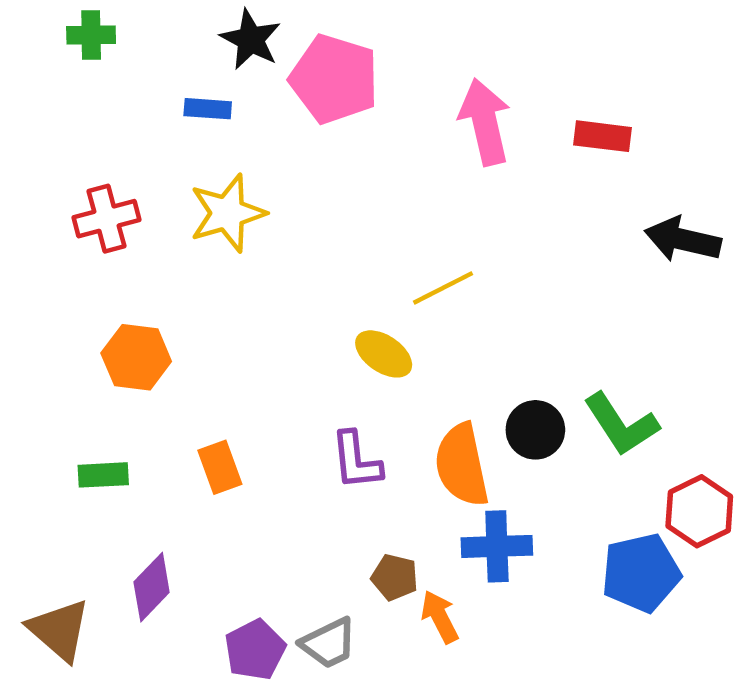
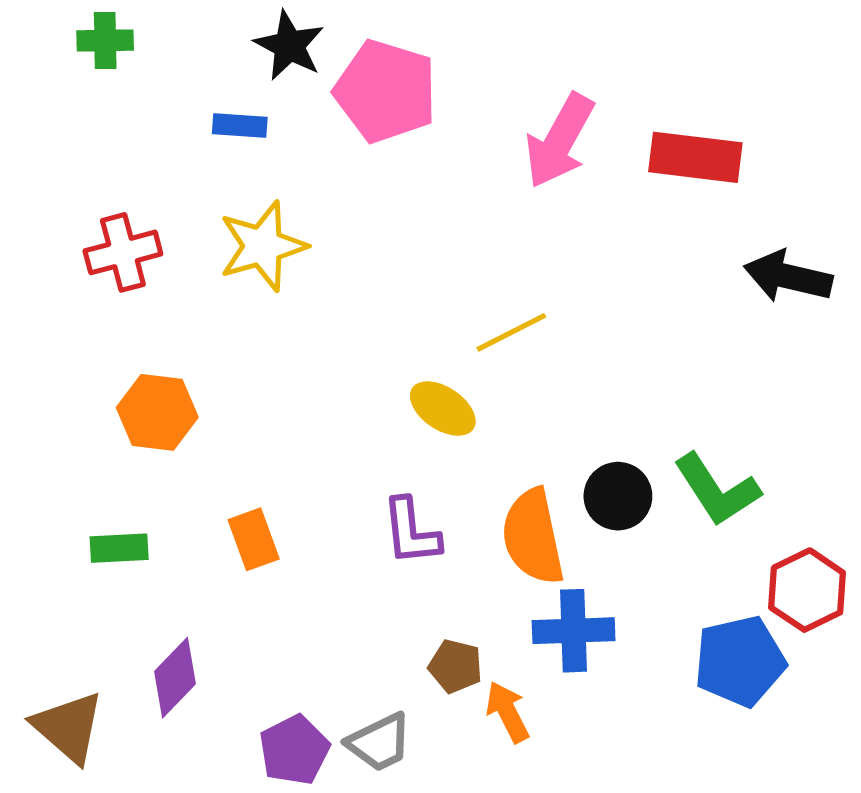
pink arrow: (485, 122) -> (560, 141), turned -138
red rectangle: (603, 136) -> (695, 157), size x1.4

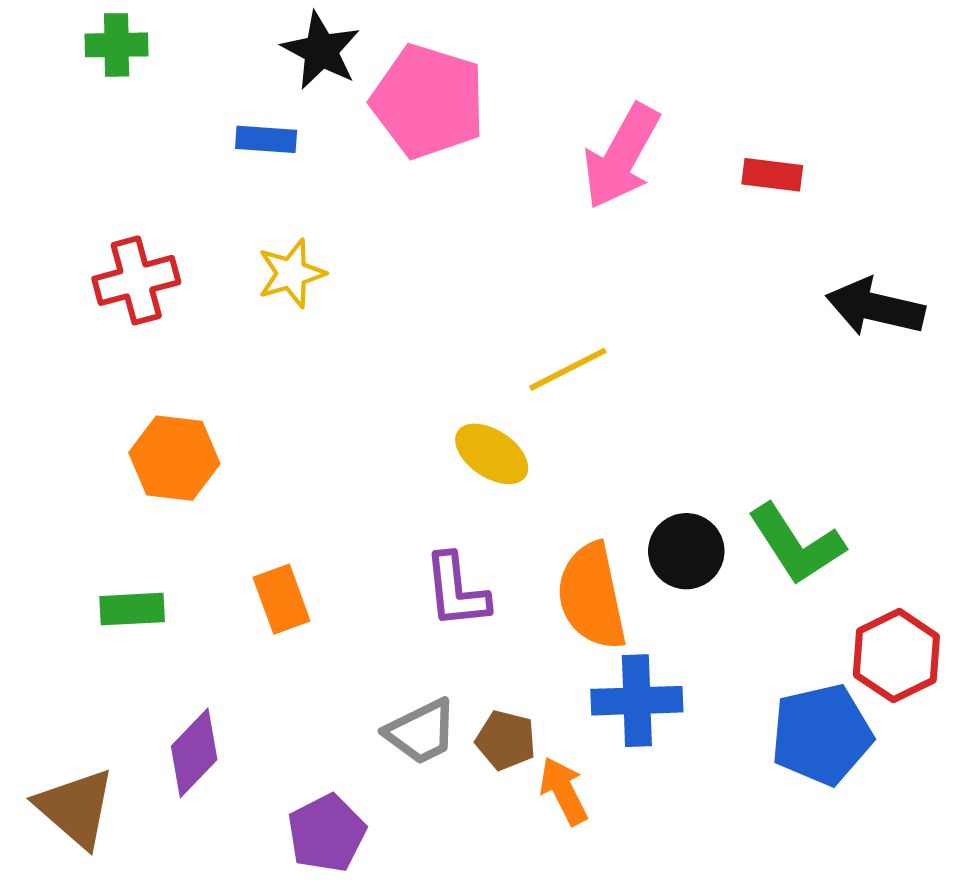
red rectangle: (695, 157) -> (772, 175), size x0.6
yellow star: (263, 246) -> (291, 273), size x0.7
gray trapezoid: (379, 742) -> (421, 732), moved

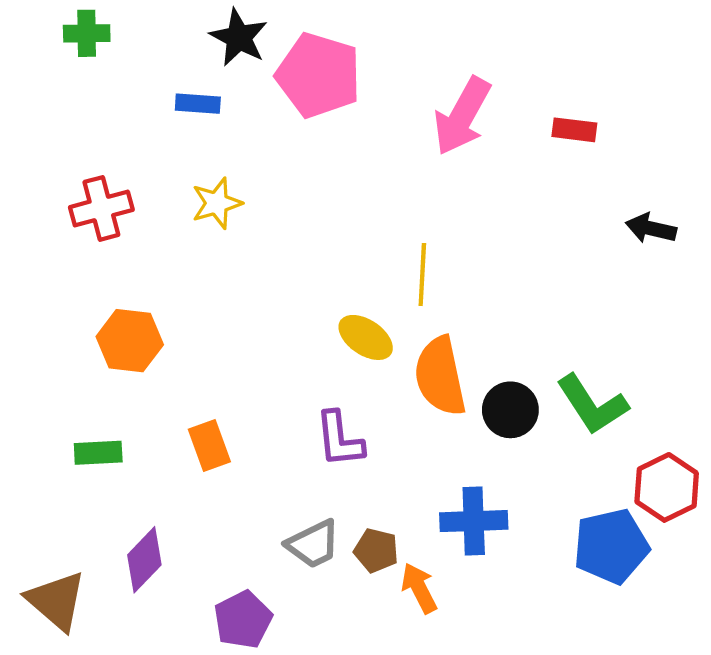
black arrow: (875, 307) -> (651, 228), size x0.7
yellow line: (568, 369) -> (422, 275), turned -60
orange semicircle: (592, 596) -> (440, 376), moved

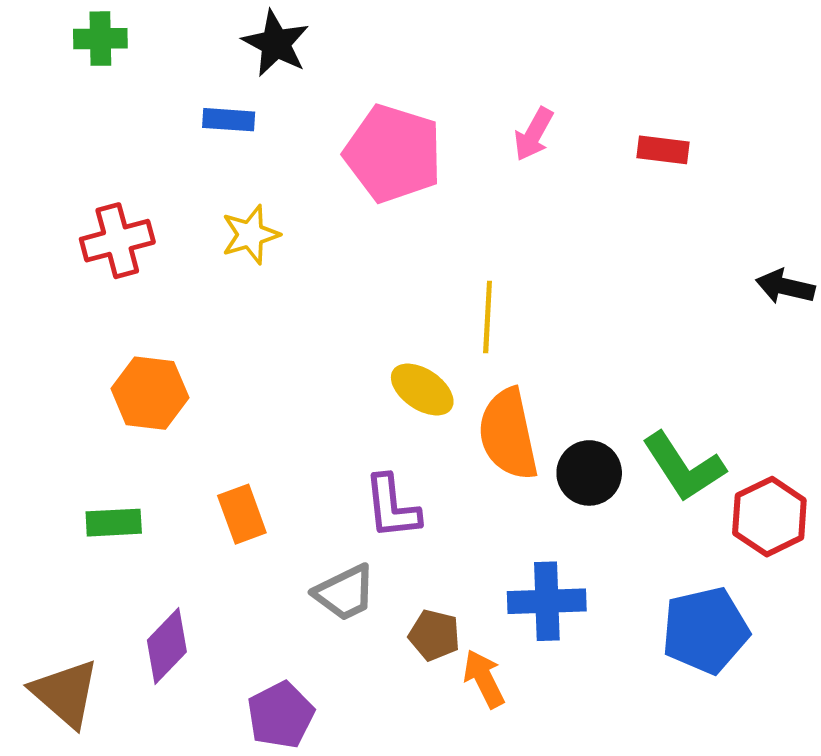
pink pentagon: (318, 75) -> (393, 154), moved
pink arrow: (462, 116) -> (534, 134), size x0.6
black arrow: (651, 228) -> (785, 287), moved
red hexagon: (667, 487) -> (769, 517), moved
gray trapezoid: (313, 544) -> (345, 593), moved

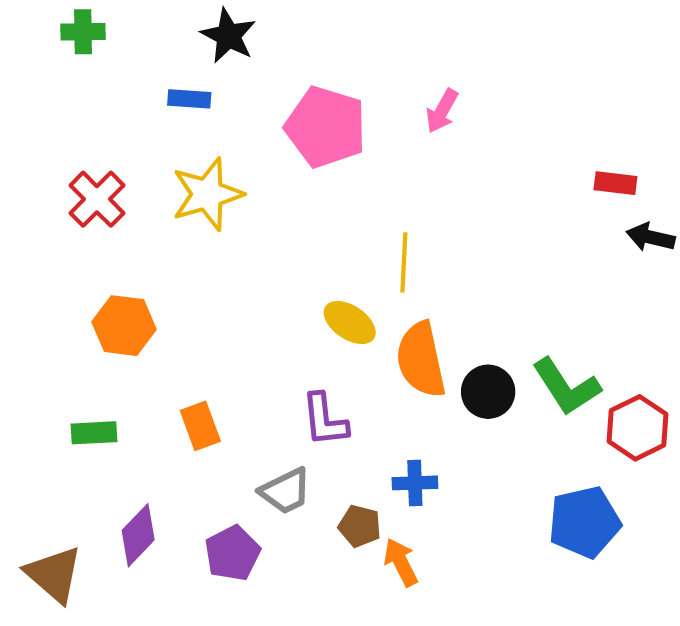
red rectangle: (663, 150) -> (615, 183), moved
yellow star: (250, 235) -> (207, 194), size x1.5
red cross: (117, 241) -> (97, 199), turned -30
blue cross: (547, 601) -> (415, 483), moved, size x0.7
purple pentagon: (281, 715) -> (232, 553), moved

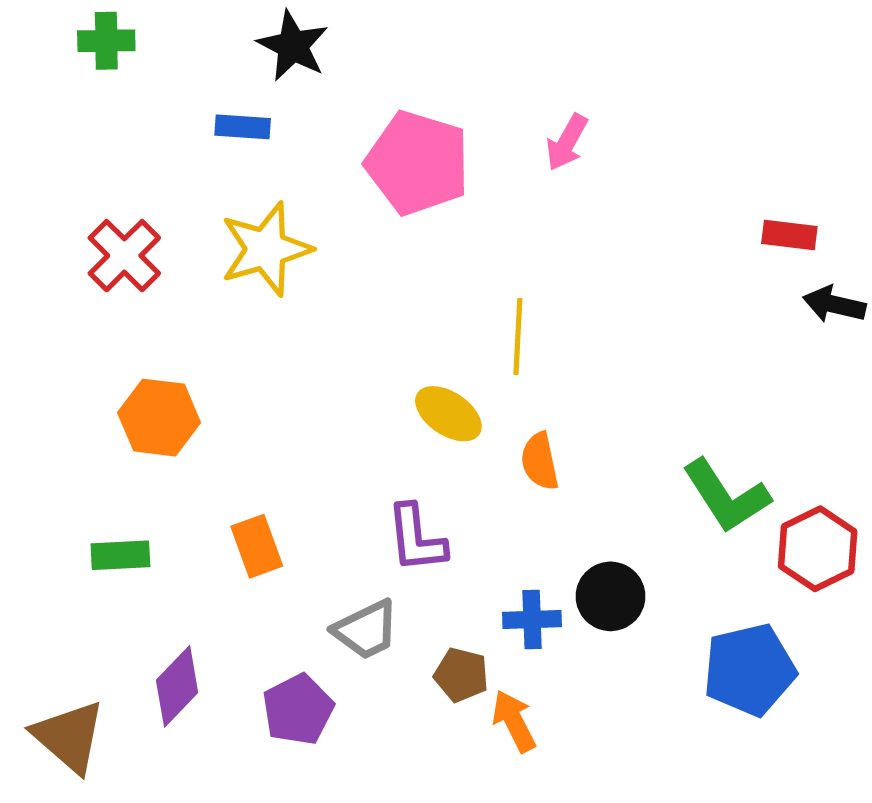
orange semicircle: (421, 360) -> (540, 461), size x0.6
black circle: (488, 392) -> (611, 596), moved

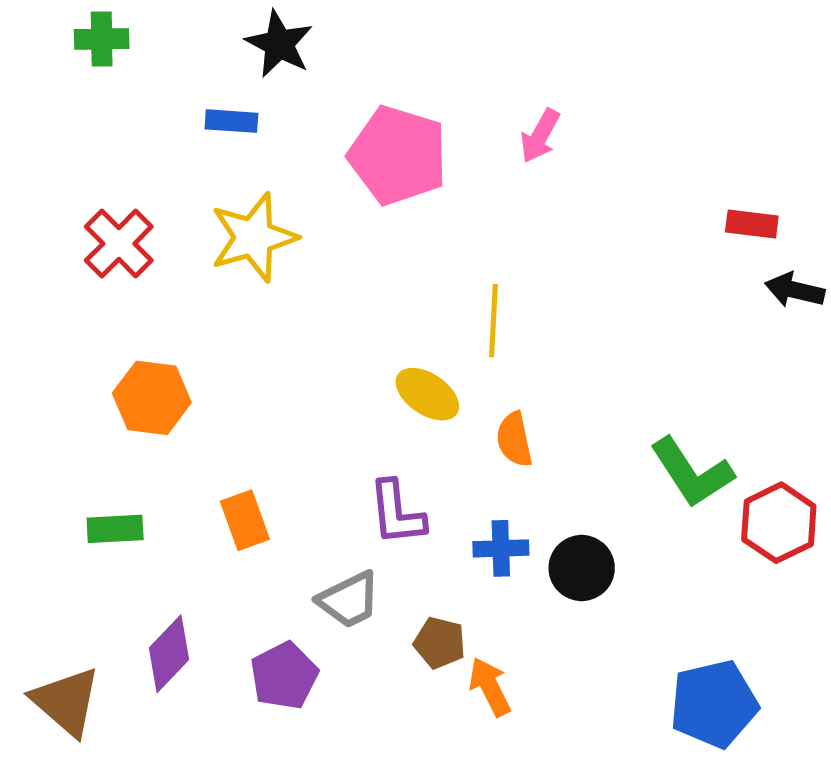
blue cross: (532, 620) -> (501, 548), moved
blue pentagon: (749, 670) -> (714, 704), moved

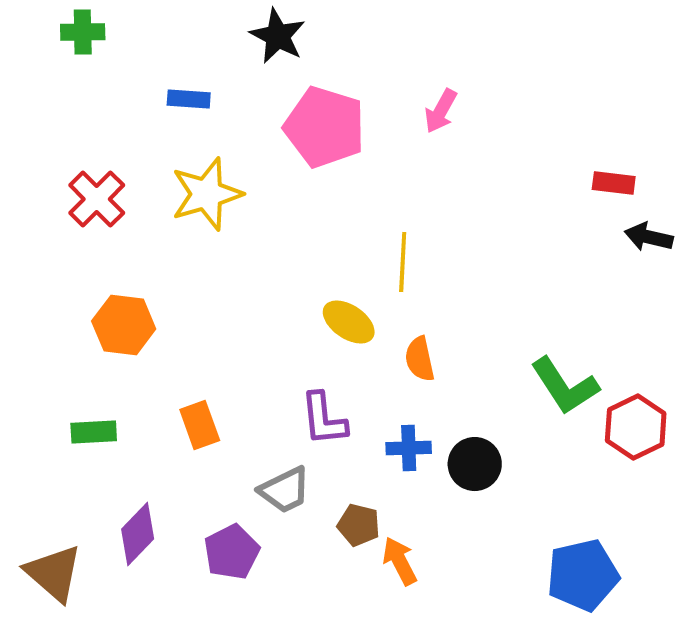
black star: (279, 44) -> (278, 36), moved

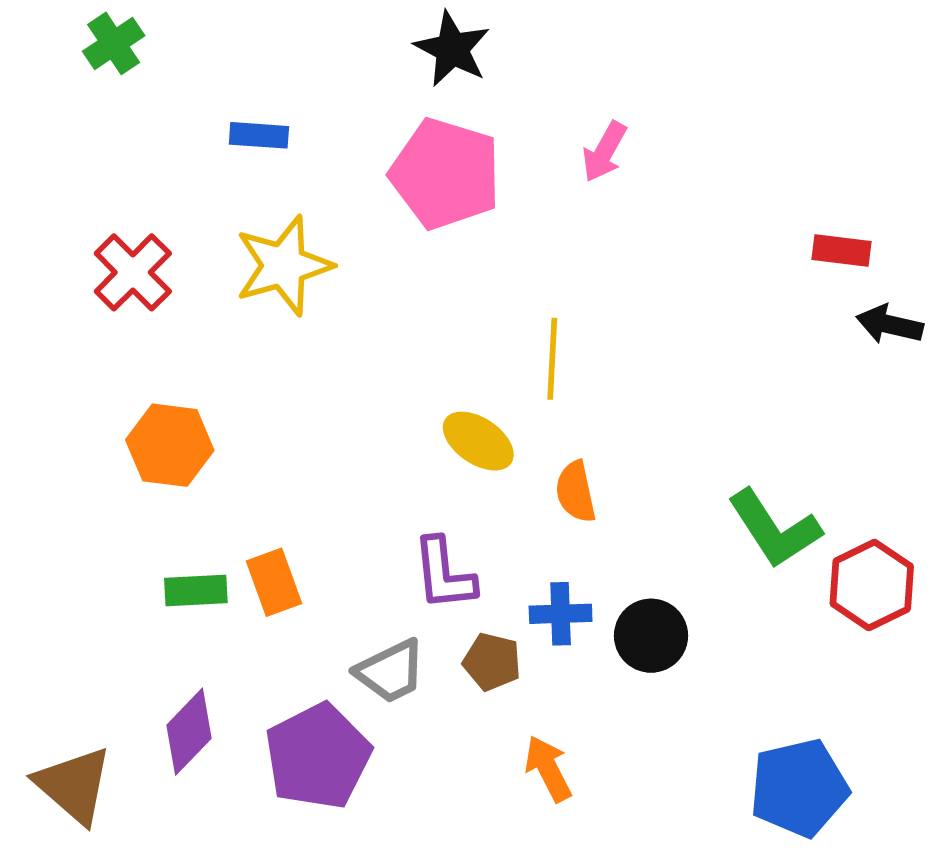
green cross: (83, 32) -> (114, 43), turned -33
black star: (278, 36) -> (452, 49), moved
green rectangle: (94, 432) -> (196, 590), moved
brown pentagon: (359, 525) -> (492, 662), moved
purple pentagon: (232, 552) -> (318, 756), size x1.4

